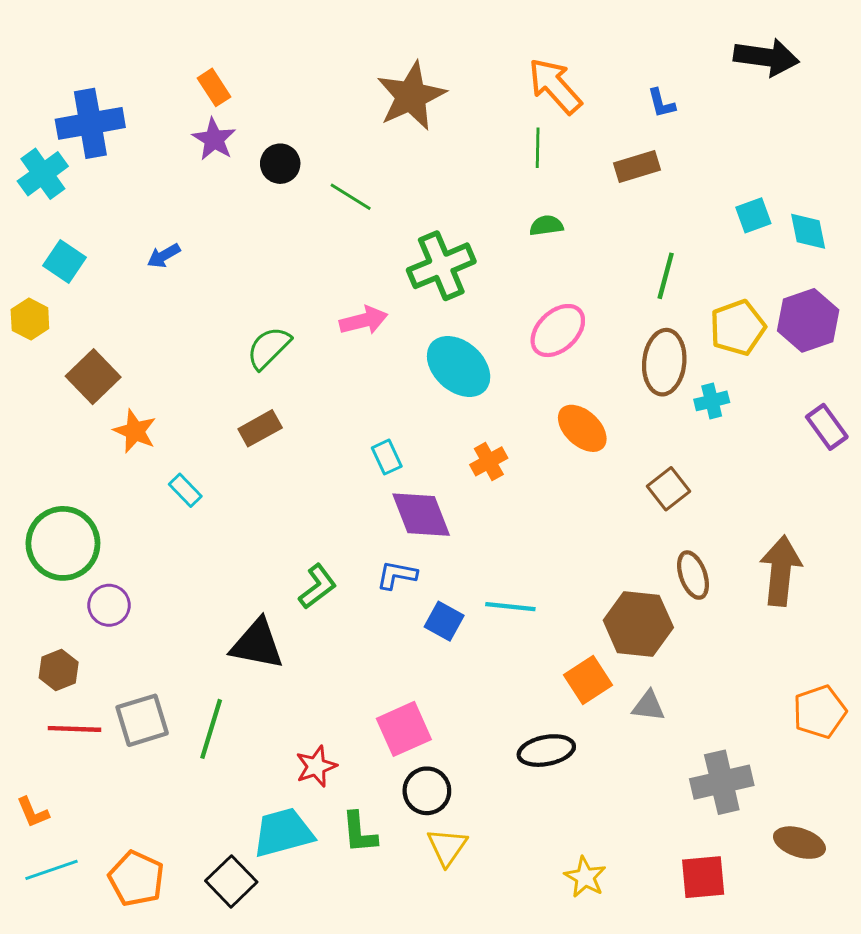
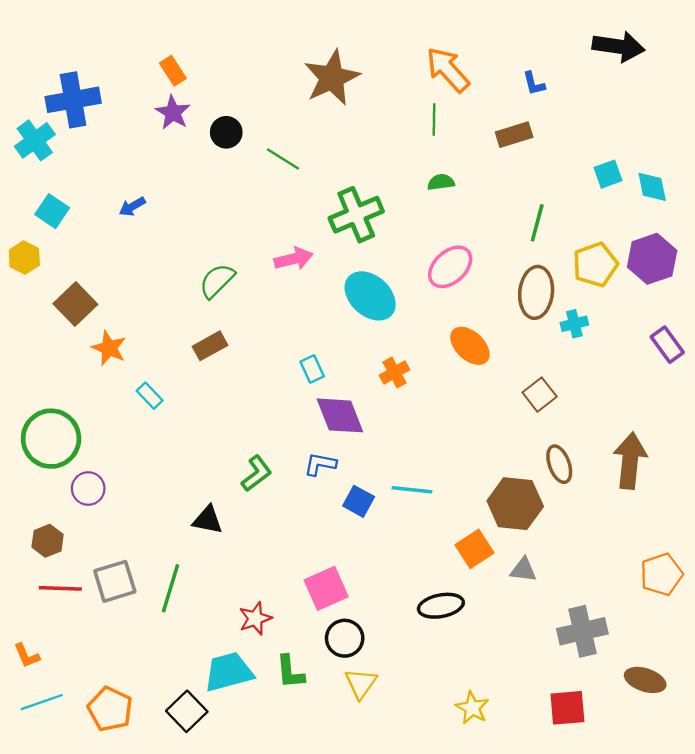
black triangle: (257, 644) -> (208, 520), size x0.7

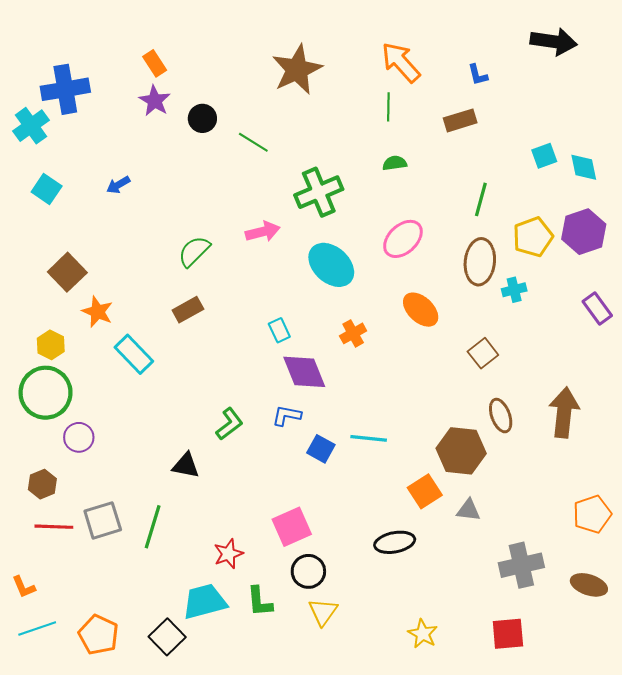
yellow hexagon: (24, 258) -> (51, 345), moved
cyan rectangle: (150, 396) -> (134, 354), size x1.6
brown ellipse: (645, 680) -> (589, 585), moved

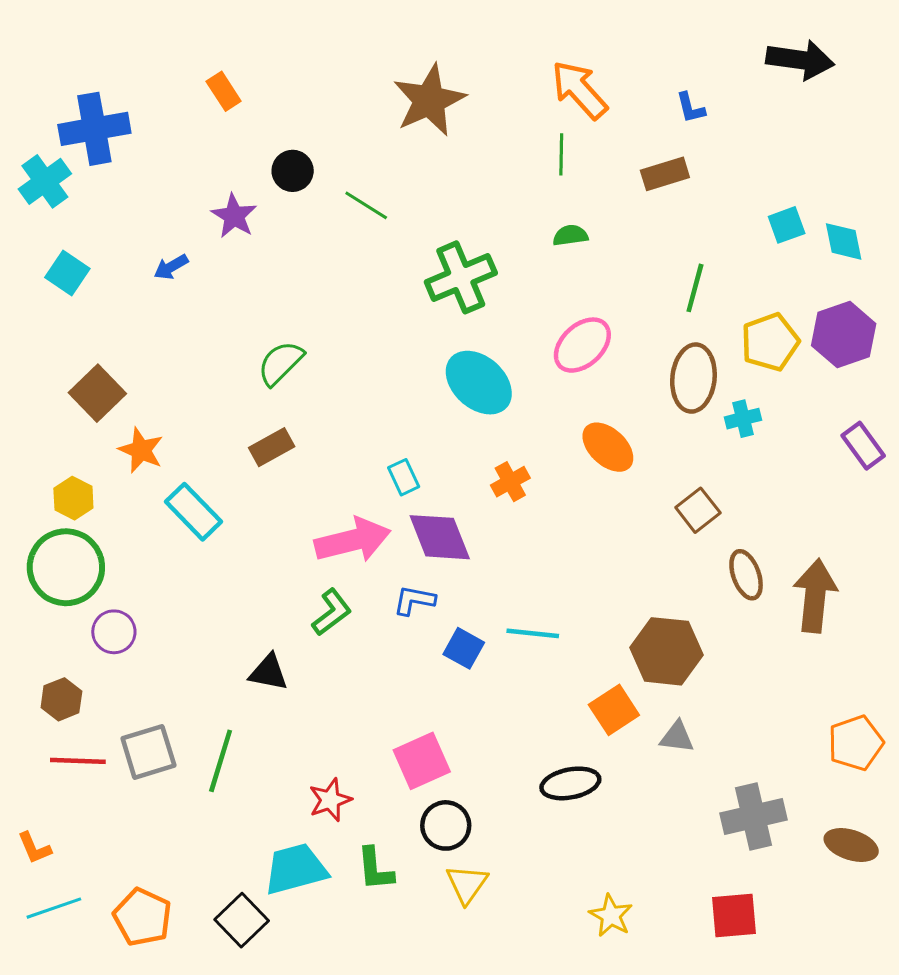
purple star: (155, 101) -> (234, 216), moved
pink arrow: (263, 232) -> (353, 540), moved, size x1.5
brown ellipse: (501, 416) -> (746, 575), moved

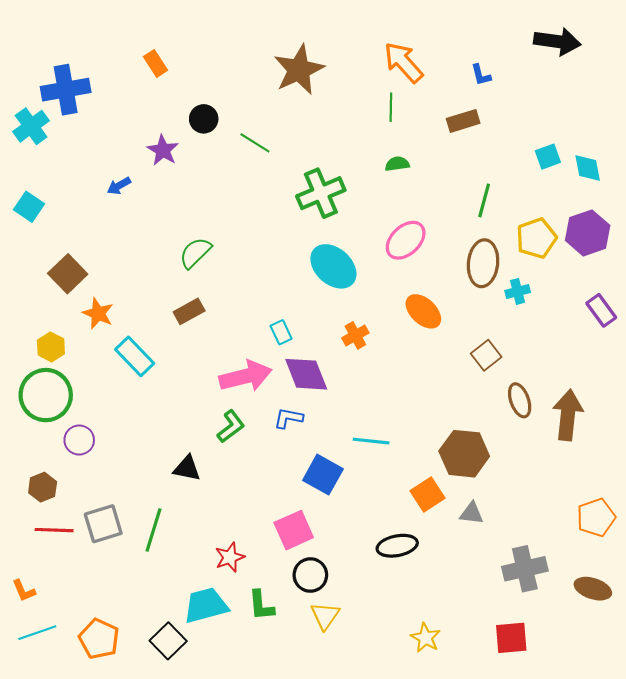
cyan square: (67, 273) -> (29, 207), moved
blue square: (464, 648) -> (323, 475), moved, size x1.4

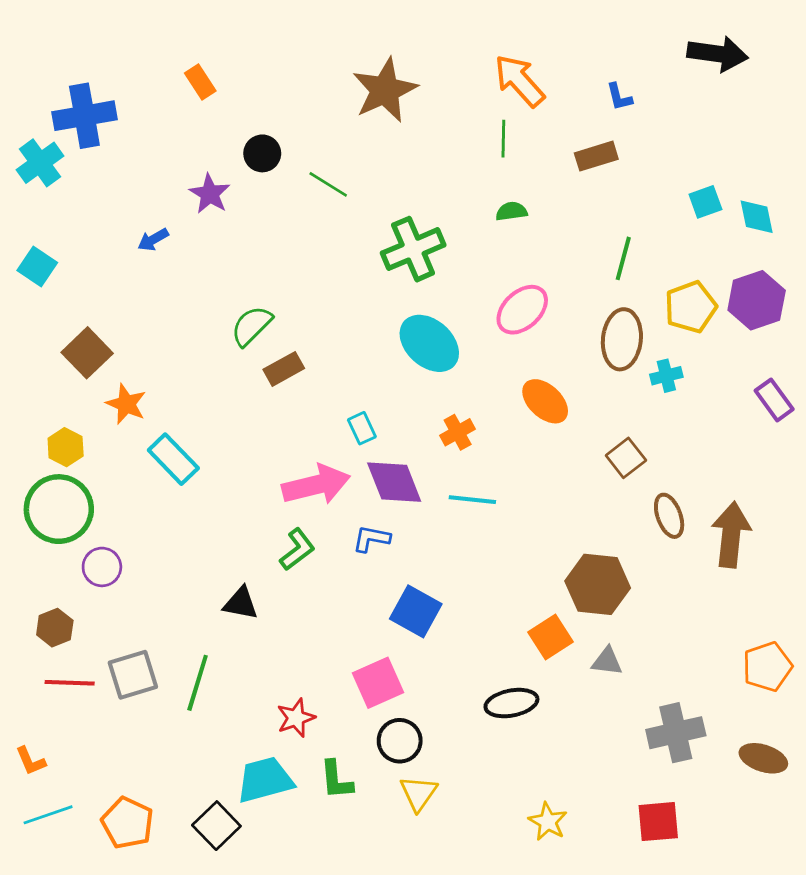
brown rectangle: (189, 311) -> (284, 369), moved
cyan line: (371, 441) -> (472, 500), moved

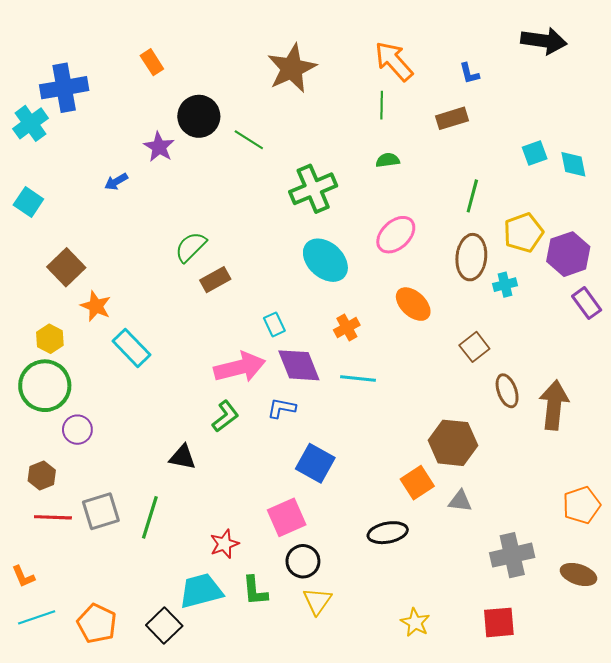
black circle: (262, 153) -> (199, 116), size x1.5
purple hexagon: (757, 300) -> (568, 254), moved

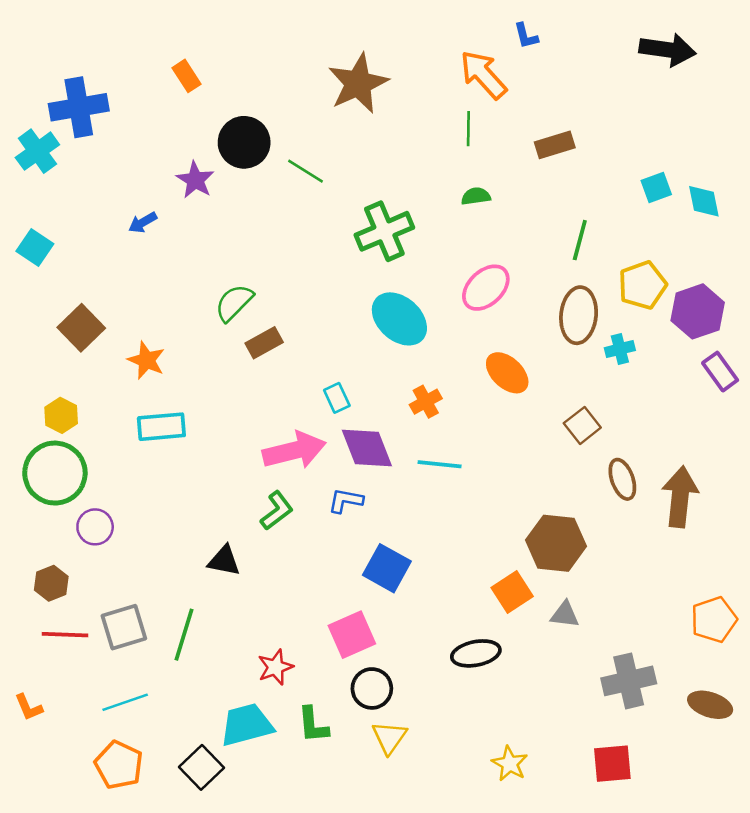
blue L-shape: (469, 73) -> (526, 36), moved
orange star: (96, 306) -> (146, 360), moved
cyan rectangle: (132, 348) -> (161, 427), turned -51
cyan line: (37, 617) -> (125, 702), moved

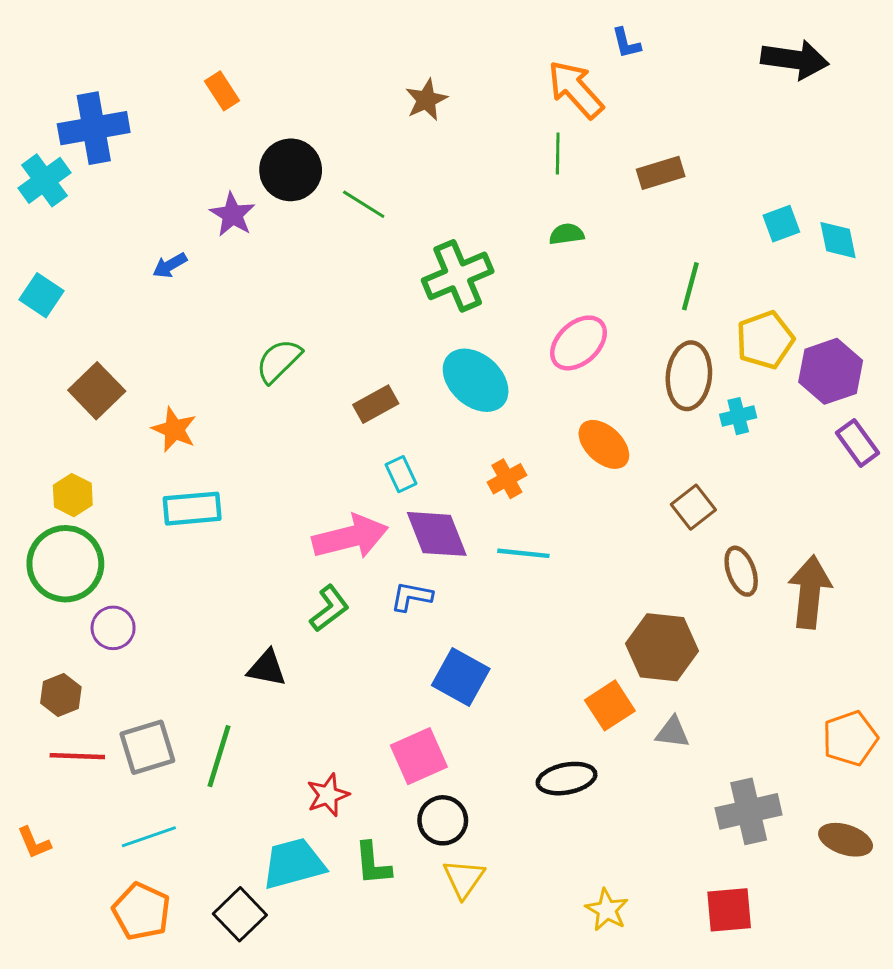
brown star: (358, 83) -> (426, 100), size x0.6
brown rectangle: (264, 343) -> (376, 404), moved

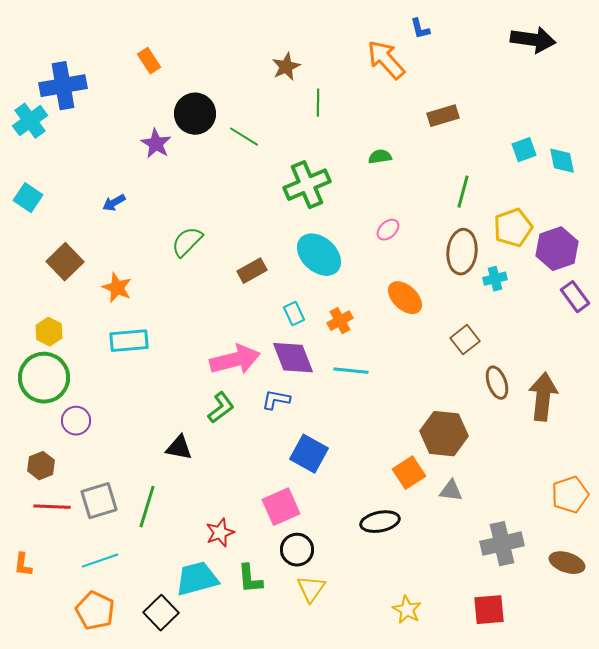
green line: (558, 153) -> (318, 103), moved
blue arrow: (170, 265) -> (114, 203), moved
pink ellipse: (579, 343) -> (388, 230), size x0.6
cyan rectangle: (401, 474) -> (294, 314), moved
orange L-shape: (34, 843) -> (23, 565), turned 30

